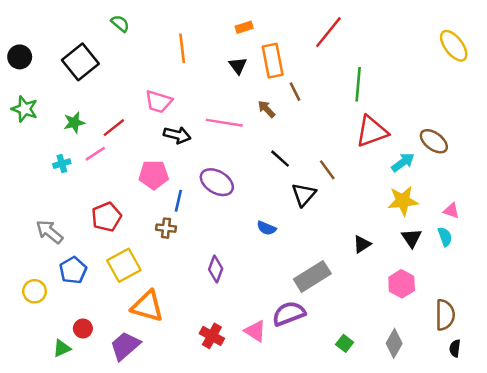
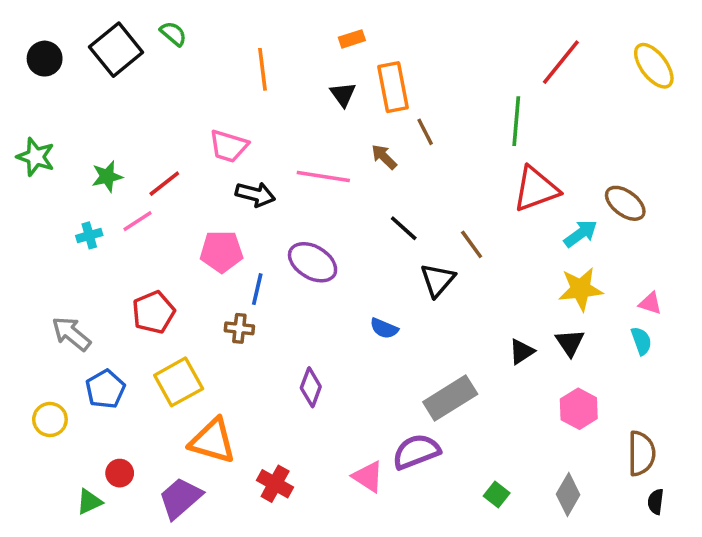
red line: (328, 32) -> (561, 62), moved
black circle: (20, 57) -> (45, 59), moved
black square: (80, 62) -> (116, 50), moved
black triangle: (412, 238) -> (570, 343), moved
red cross: (212, 336) -> (275, 484), moved

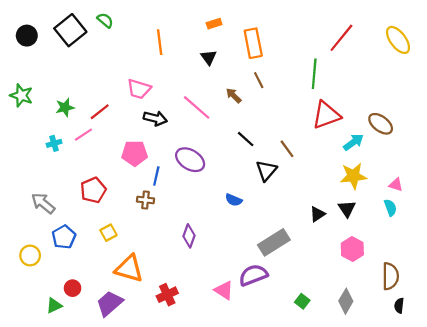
orange rectangle: (393, 87) -> (253, 43), moved
pink line: (323, 176) -> (197, 107), turned 32
yellow square: (179, 382) -> (108, 233), size x0.6
red cross: (275, 484) -> (167, 295), turned 36

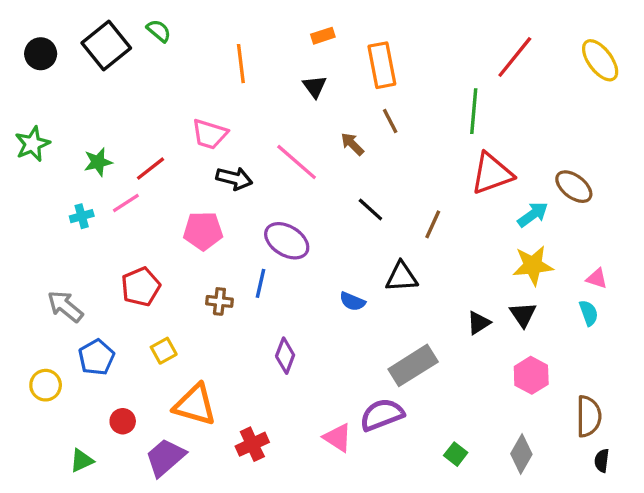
green star: (21, 95) -> (32, 144), turned 30
brown line: (287, 149) -> (433, 224), turned 60
black triangle: (266, 171) -> (402, 277), moved, turned 45
blue line: (156, 176) -> (260, 283), moved
red circle: (73, 288) -> (123, 421), moved

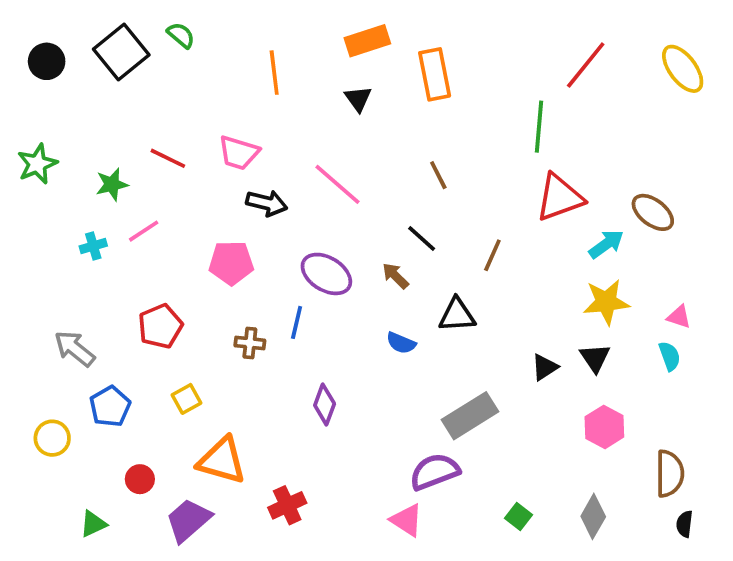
orange rectangle: (323, 36) -> (367, 41), size x1.6
brown line: (390, 121) -> (438, 175), moved
brown arrow: (352, 144) -> (395, 276), moved
red line: (151, 169) -> (168, 158), moved, turned 64
pink triangle: (338, 438) -> (407, 520), moved

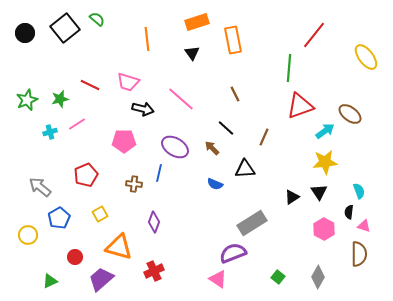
yellow ellipse: (683, 69) -> (366, 57), moved
green star: (37, 164) -> (27, 100), moved
pink triangle: (679, 317) -> (364, 226), moved
purple diamond: (325, 405) -> (154, 222), moved
black semicircle: (685, 524) -> (349, 212), moved

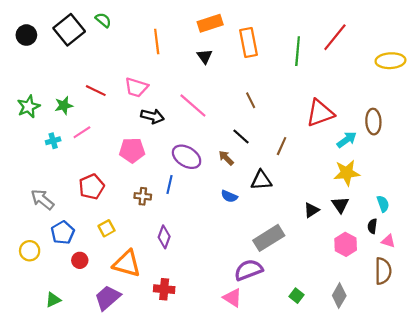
yellow ellipse: (366, 57) -> (390, 61), turned -56
green line: (289, 68) -> (298, 51), moved
brown ellipse: (350, 114) -> (373, 122), turned 50
red circle: (75, 257) -> (80, 260), moved
red cross: (154, 271) -> (164, 289), turned 30

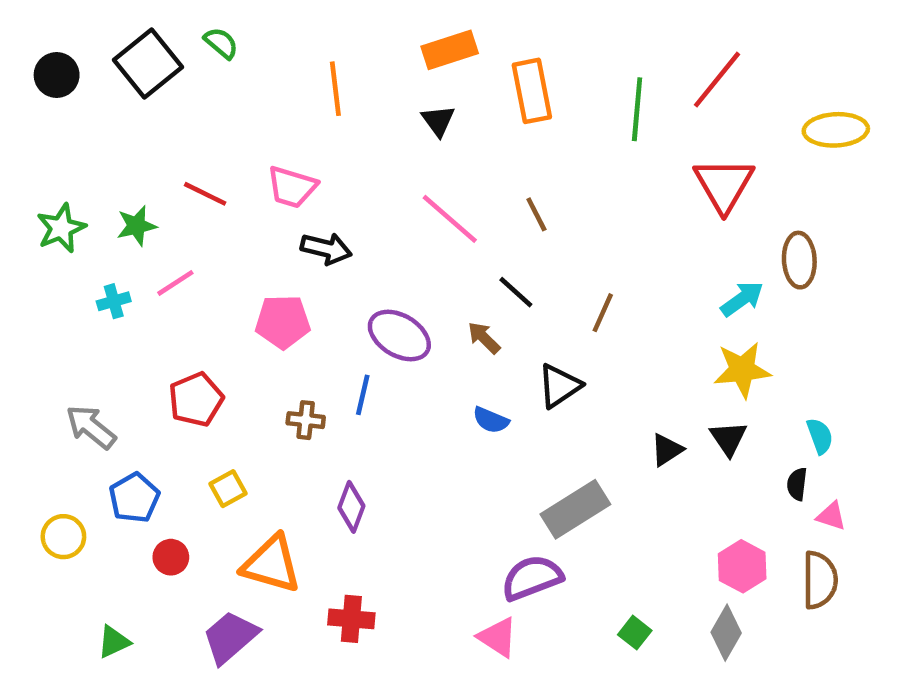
pink line: (193, 106) -> (450, 219), moved
red triangle: (320, 113) -> (724, 185), moved, turned -40
black triangle: (261, 180) -> (559, 386), turned -30
pink hexagon: (346, 244) -> (742, 566), moved

